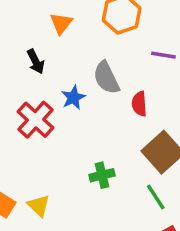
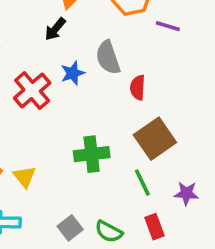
purple line: (163, 55) -> (168, 26), moved
black arrow: (36, 62) -> (55, 29), moved, turned 60
green cross: (102, 175) -> (92, 154), size x1.4

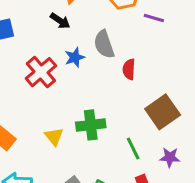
black arrow: (55, 29) -> (60, 21), turned -96
brown square: (155, 139) -> (163, 112), moved
yellow triangle: (25, 177) -> (54, 137), moved

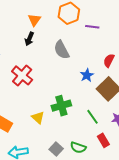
black arrow: (60, 21) -> (29, 39), turned 88
blue star: (75, 57) -> (87, 75), moved
red semicircle: (129, 69) -> (109, 61), moved, turned 32

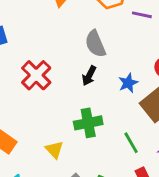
black arrow: (29, 39) -> (89, 76), moved
yellow triangle: (38, 117) -> (54, 150), moved

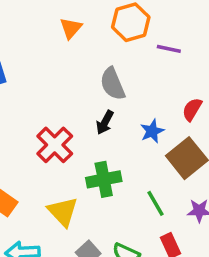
red cross: (36, 75) -> (55, 145), moved
yellow triangle: (54, 150) -> (63, 212), size x1.4

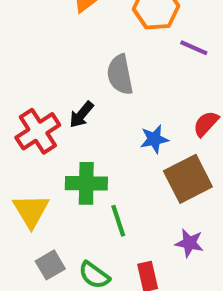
black arrow: (105, 122) -> (81, 115), moved
green line: (155, 203) -> (118, 221), moved

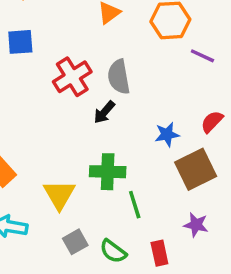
gray semicircle: (120, 75) -> (119, 77), moved
red cross: (38, 131) -> (72, 77), moved

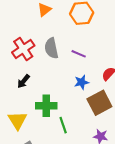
purple line: (202, 56) -> (79, 54), moved
black arrow: (104, 112) -> (23, 81), moved

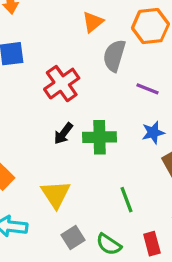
gray semicircle: (51, 48) -> (114, 56), moved, turned 30
green cross: (46, 106) -> (100, 137), moved

